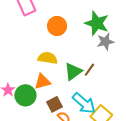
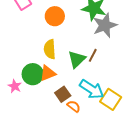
gray star: (105, 42) -> (105, 25), size x1.4
yellow semicircle: (48, 58) -> (50, 49), turned -96
green circle: (25, 95) -> (33, 74), moved

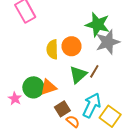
orange circle: (55, 16) -> (71, 46), moved
yellow semicircle: (50, 49) -> (52, 49), moved
cyan arrow: (92, 89) -> (92, 105), turned -100

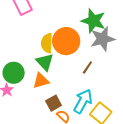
orange circle: (71, 46) -> (66, 41), size x1.4
green triangle: (78, 75) -> (45, 62), moved, turned -36
green circle: (33, 87) -> (14, 73), moved

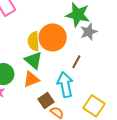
gray star: (103, 39) -> (89, 32), size x0.7
cyan arrow: (83, 101) -> (65, 85), moved, turned -35

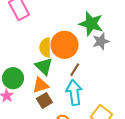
brown line: (76, 62) -> (75, 70), moved
brown square: (46, 100) -> (44, 101), moved

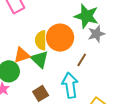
brown line: (75, 70) -> (82, 60), moved
orange triangle: (41, 85) -> (22, 55), moved

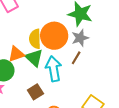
gray star: (96, 34) -> (80, 38), moved
cyan arrow: (70, 85) -> (54, 69), moved

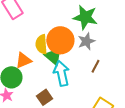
green triangle: (34, 58) -> (53, 56), moved
brown line: (76, 58) -> (95, 66), moved

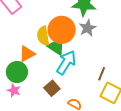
brown line: (95, 66) -> (102, 74), moved
cyan arrow: (61, 73) -> (66, 63), turned 50

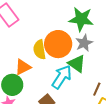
green triangle: (56, 47) -> (77, 64), moved

